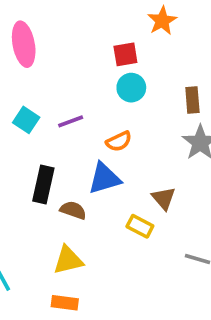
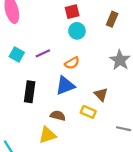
brown rectangle: (192, 100) -> (112, 19), moved, turned 32
brown semicircle: (73, 210) -> (58, 116), moved

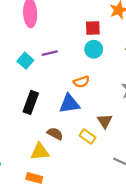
purple line: (43, 53) -> (50, 53), moved

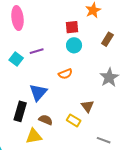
black rectangle: (31, 102) -> (20, 111), moved
blue triangle: (69, 104) -> (38, 92), moved, turned -36

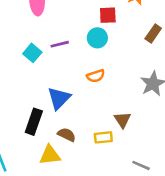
cyan circle: (74, 45) -> (97, 38), moved
yellow rectangle: (74, 120) -> (103, 137), turned -40

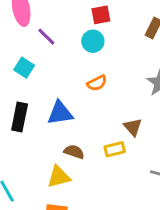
purple line: (60, 44) -> (46, 37), moved, turned 66
blue triangle: (59, 98) -> (60, 113), turned 45
black rectangle: (34, 122) -> (20, 117), moved

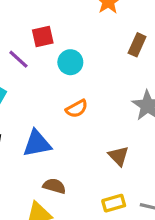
red square: (101, 15) -> (43, 37), moved
yellow rectangle: (115, 149) -> (114, 203), moved

